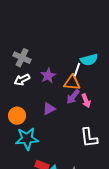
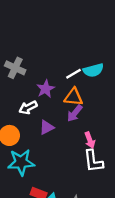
white line: (77, 70) -> (73, 74), moved, turned 40
white arrow: (22, 80) -> (28, 108), moved
pink arrow: (86, 101) -> (90, 140), moved

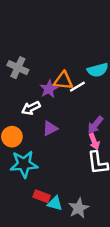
white line: (73, 74) -> (77, 87), moved
orange triangle: (73, 97) -> (63, 81), moved
purple arrow: (75, 113) -> (95, 125), moved

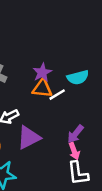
purple star: (49, 89) -> (42, 72), moved
purple triangle: (50, 128) -> (29, 138), size x1.5

